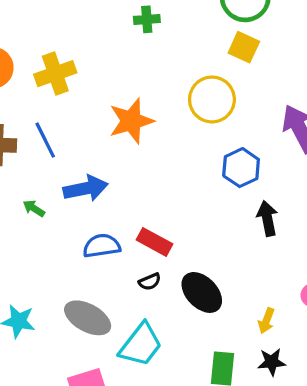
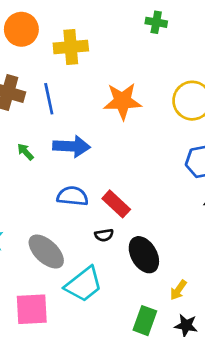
yellow arrow: (266, 321) -> (178, 290), moved

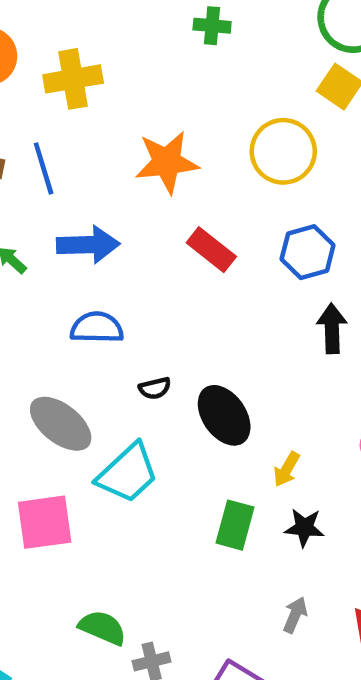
red rectangle: (116, 204) -> (211, 250), moved

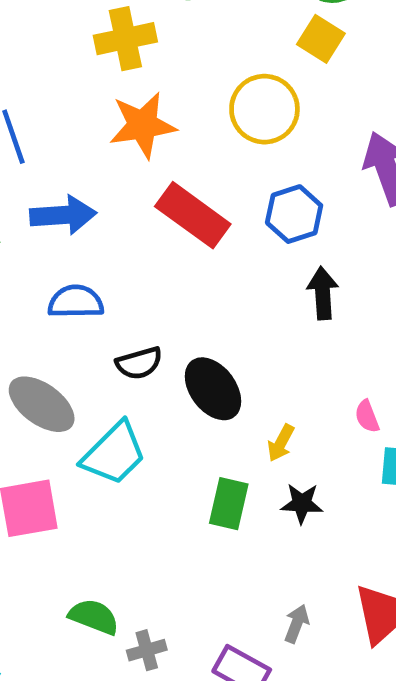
yellow cross: (73, 79) -> (125, 39), moved
red rectangle: (211, 250) -> (193, 215), size x1.4
black semicircle: (155, 388) -> (139, 363), size x1.4
gray arrow: (295, 615) -> (297, 624), moved

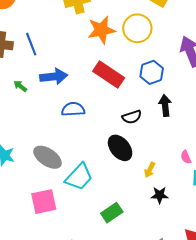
orange star: (143, 125) -> (101, 30), moved
blue semicircle: (76, 302) -> (73, 109), moved
black semicircle: (139, 363) -> (132, 117), moved
green rectangle: (229, 504) -> (112, 213), moved, turned 45

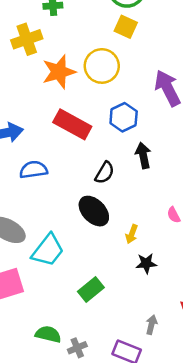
black semicircle: (132, 117) -> (105, 173), turned -36

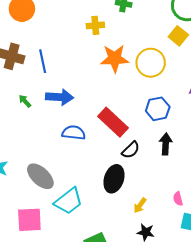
yellow cross: (27, 39) -> (95, 25), size x0.7
red rectangle: (72, 124) -> (113, 122), moved
black ellipse: (94, 211) -> (114, 179), turned 48

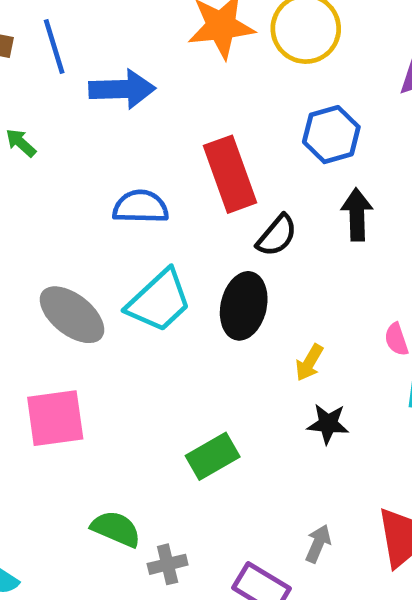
blue arrow: (60, 97) -> (122, 89), moved
red rectangle: (113, 122) -> (230, 174), turned 32
cyan trapezoid: (69, 201) -> (159, 301), moved

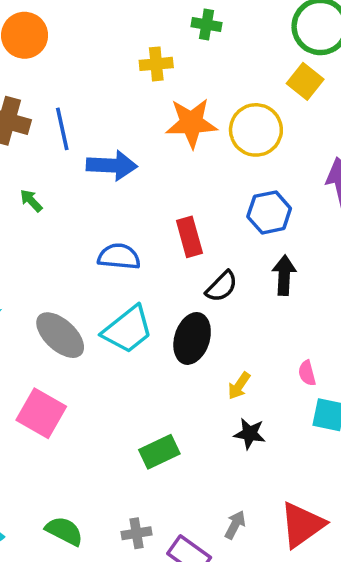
red rectangle: (230, 174) -> (189, 237), size x0.7
pink square: (55, 418) -> (41, 413), turned 33
green semicircle: (116, 529) -> (64, 531), moved
gray cross: (168, 564) -> (137, 533), moved

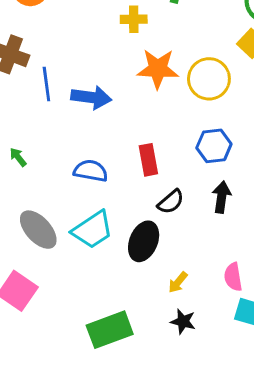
blue line: (62, 129) -> (46, 84), moved
green arrow: (31, 201) -> (18, 157), moved
pink semicircle: (307, 373) -> (233, 277), size x1.4
green rectangle: (159, 452) -> (110, 330), size x1.4

